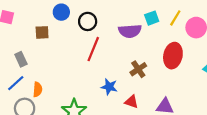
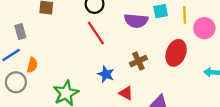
yellow line: (175, 18) -> (185, 15), turned -42
red line: (93, 49) -> (96, 33), turned -65

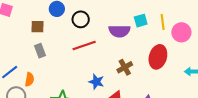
gray rectangle: (20, 32) -> (40, 51), moved
red line: (96, 33) -> (84, 45), turned -70

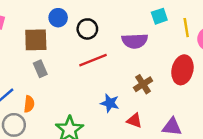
cyan square: (141, 21) -> (159, 16), moved
brown square: (38, 27) -> (36, 40), size x1.5

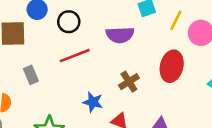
yellow line: (186, 28) -> (176, 20), turned 36
gray rectangle: (40, 69) -> (31, 75), moved

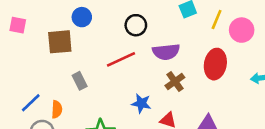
black circle: (69, 22) -> (136, 25), moved
purple semicircle: (120, 35) -> (166, 52), moved

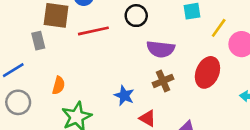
red line: (121, 59) -> (93, 31), moved
gray rectangle: (80, 81) -> (38, 41), moved
orange semicircle: (57, 109) -> (59, 85), moved

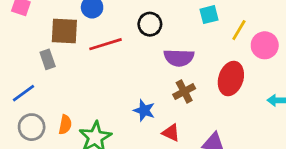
orange semicircle: (59, 85) -> (65, 125), moved

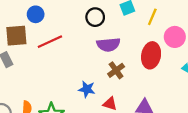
black circle: (150, 24) -> (95, 17), moved
pink circle: (265, 45) -> (175, 37), moved

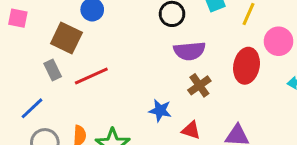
brown square: (16, 36) -> (66, 38), turned 30
red line: (50, 42) -> (91, 76), moved

